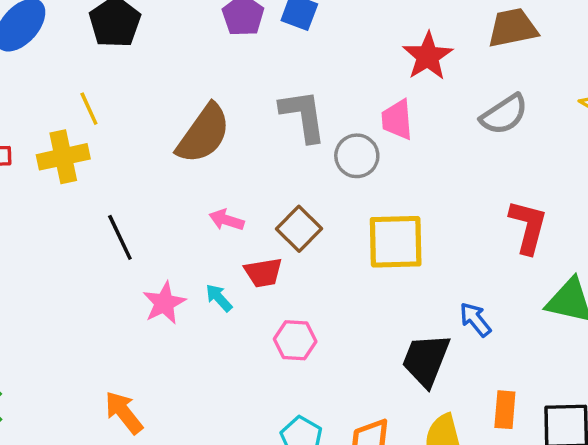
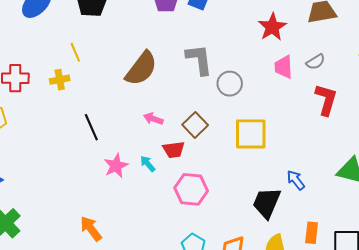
gray semicircle: (504, 114) -> (316, 62), size x0.7
pink trapezoid: (397, 120) -> (283, 67), moved
yellow cross: (63, 157) -> (60, 80), size x0.7
red L-shape: (528, 227) -> (326, 100), moved
pink hexagon: (295, 340) -> (191, 189), size x1.4

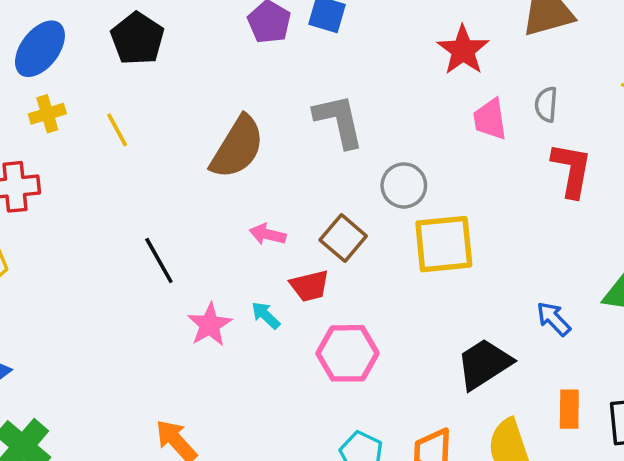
gray semicircle: (316, 62) -> (546, 104), turned 132
yellow cross: (60, 80) -> (47, 114), moved
gray circle: (230, 84) -> (404, 185), moved
blue arrow: (296, 180) -> (554, 319), moved
black trapezoid: (267, 203) -> (484, 364), turned 40

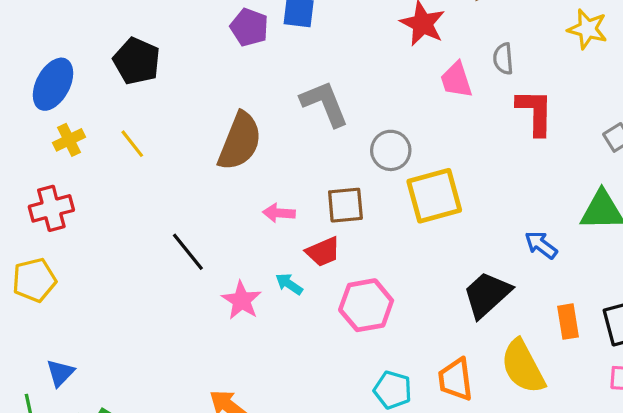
brown square: (343, 238) -> (345, 205), turned -36

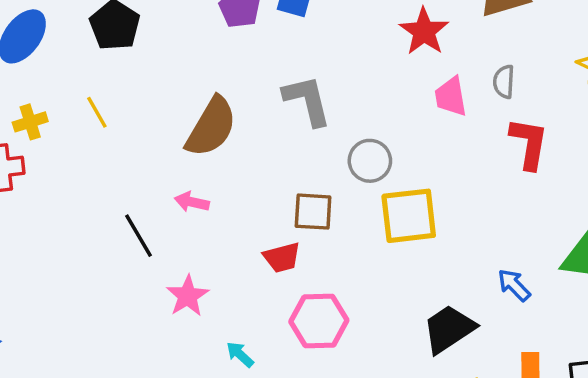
yellow cross: (69, 140) -> (30, 122), moved
pink arrow: (279, 213) -> (192, 202), moved
cyan arrow: (289, 284) -> (240, 354), moved

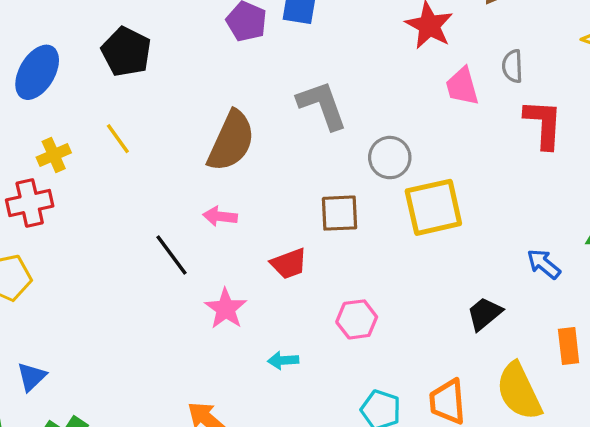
red trapezoid: (282, 257) -> (289, 264), moved
pink hexagon: (319, 321) -> (357, 319), size x0.7
black trapezoid: (449, 329) -> (484, 314), size x0.7
cyan arrow: (240, 354) -> (283, 360), turned -40

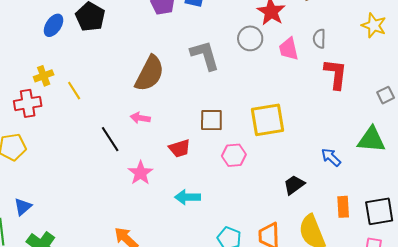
blue ellipse: (37, 72) -> (54, 25), moved, size x0.7
yellow line: (118, 139) -> (74, 91), moved
gray circle: (390, 158) -> (250, 38), moved
pink hexagon: (357, 319) -> (234, 155), moved
cyan arrow: (283, 360) -> (188, 197), moved, size x1.4

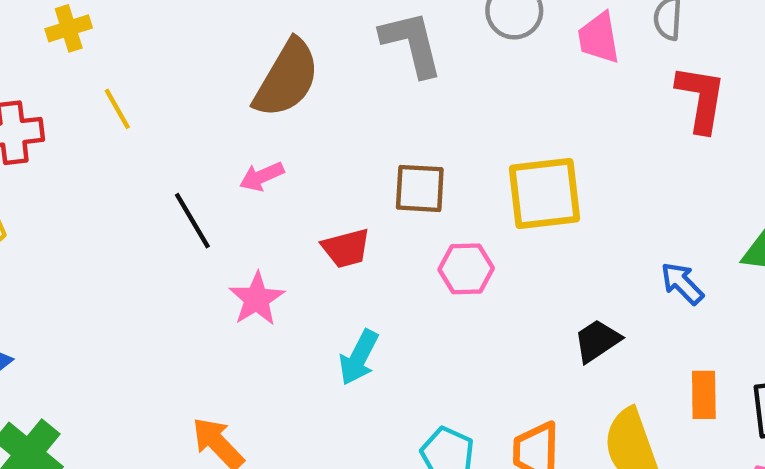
yellow cross: (44, 76) -> (69, 28), moved
pink arrow: (140, 118) -> (262, 176), turned -36
cyan arrow: (188, 197) -> (359, 357), turned -65

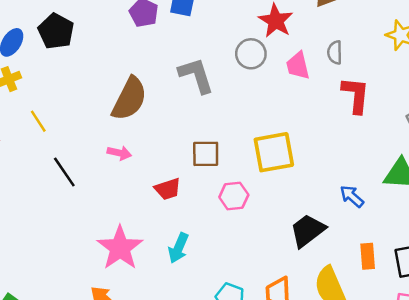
pink arrow: (262, 176) -> (119, 153), turned -140
black line: (192, 221) -> (64, 172), moved
pink star: (257, 299) -> (120, 248), moved, size x1.5
black trapezoid: (597, 341) -> (308, 231), size x1.4

